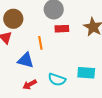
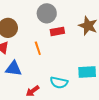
blue triangle: (26, 60) -> (14, 69), moved

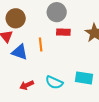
blue triangle: (14, 69) -> (20, 52), moved

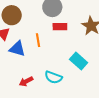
cyan rectangle: (84, 78) -> (79, 61), moved, turned 36

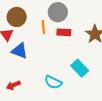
orange line: (38, 40) -> (43, 27), moved
red arrow: (26, 81) -> (13, 85), moved

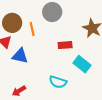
orange line: (43, 27) -> (32, 29), moved
red rectangle: (64, 32) -> (65, 45), moved

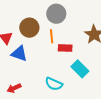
brown circle: (12, 23) -> (29, 28), moved
orange line: (32, 29) -> (52, 36), moved

